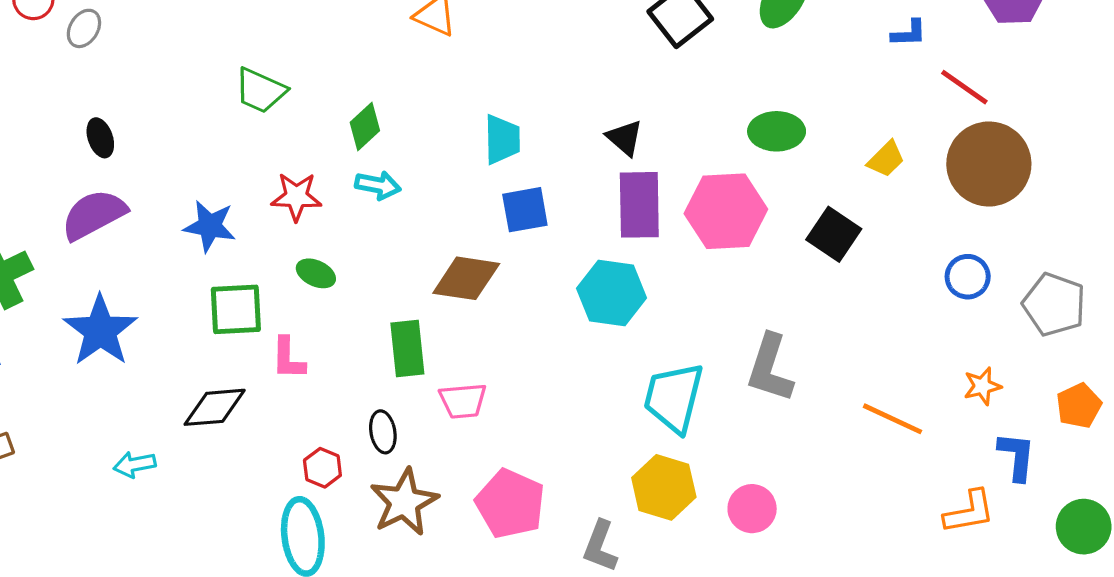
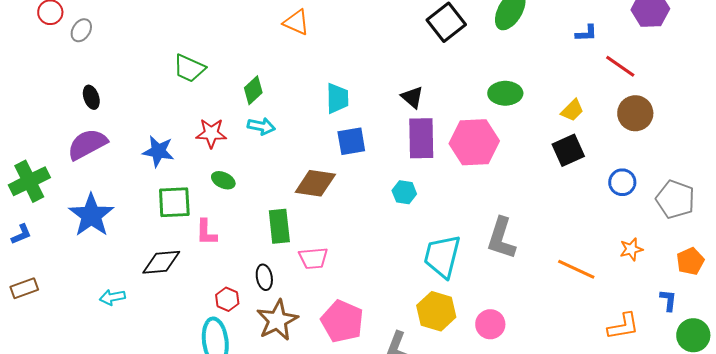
brown circle: (989, 164) -> (635, 113), size x0.7
black square: (834, 234) -> (568, 150), moved, turned 32
cyan hexagon: (612, 293) -> (404, 192), size x0.6
blue L-shape: (1017, 456) -> (668, 300), moved, size x0.7

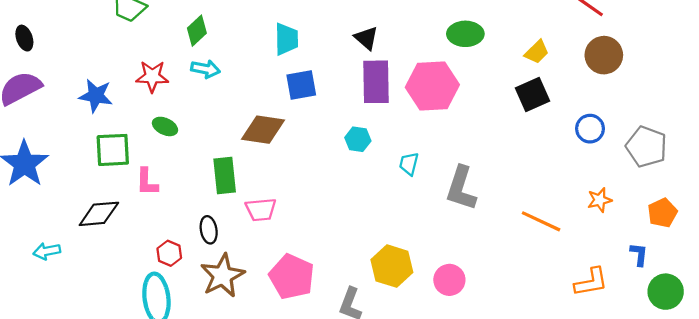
cyan trapezoid: (442, 256) -> (409, 164), moved, size x0.5

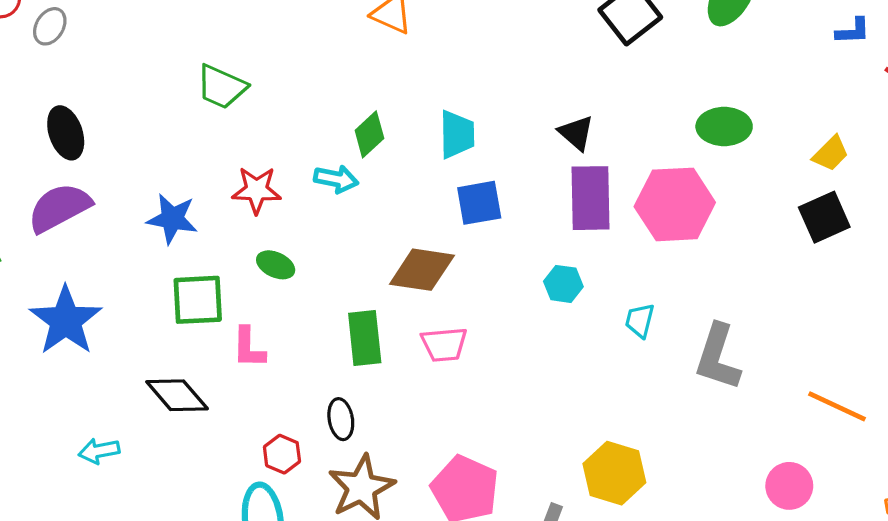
green diamond: (197, 31) -> (369, 134), moved
black ellipse: (24, 38) -> (66, 133), size x1.4
pink trapezoid: (261, 210) -> (444, 344), moved
black diamond: (99, 214) -> (177, 395), turned 54
pink circle: (449, 280) -> (789, 486), moved

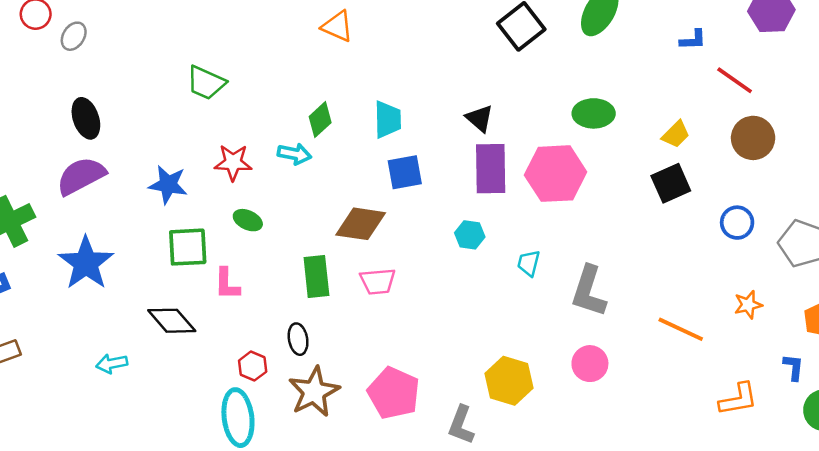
pink circle: (789, 486) -> (590, 364), moved

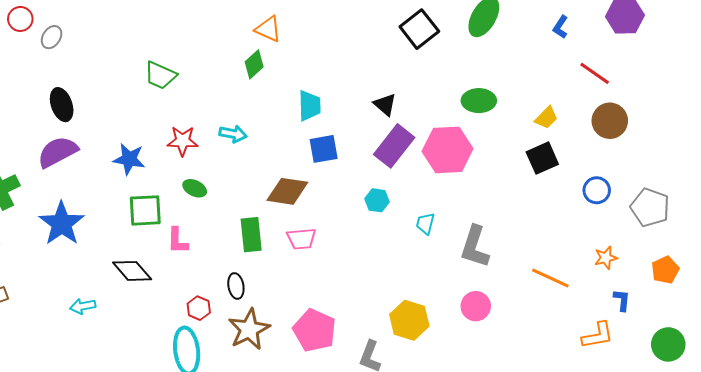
blue L-shape: (693, 40) -> (560, 27), moved, turned 125
green diamond: (320, 120) -> (254, 64), moved
purple rectangle: (491, 169) -> (394, 146), turned 39
blue L-shape: (793, 367) -> (622, 300), moved

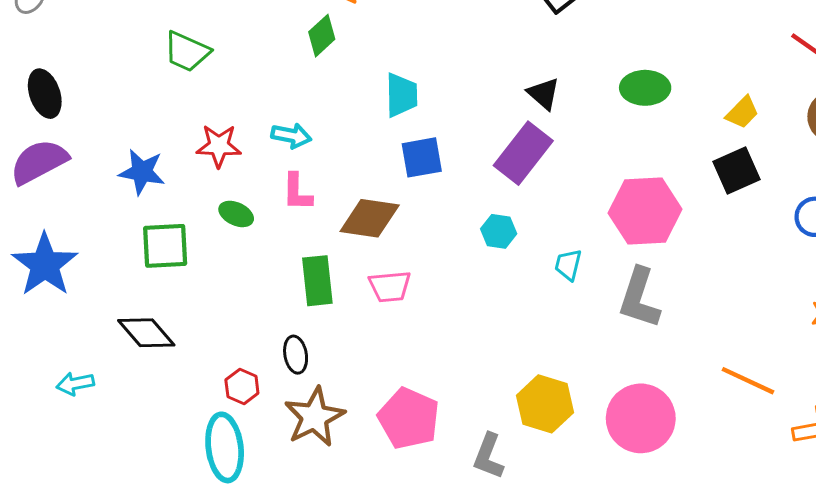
black triangle: (385, 105) -> (544, 94), moved
pink hexagon: (448, 150) -> (645, 211), moved
pink L-shape: (177, 241) -> (297, 192), moved
orange line: (550, 278) -> (748, 381), moved
pink circle: (476, 306) -> (641, 418), moved, size x1.6

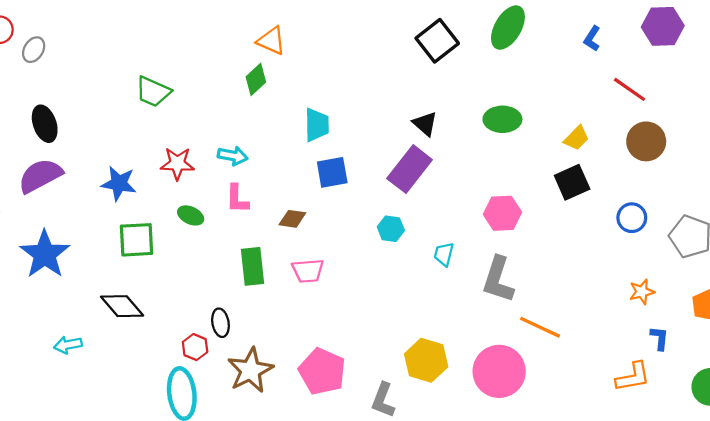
pink hexagon: (645, 211) -> (502, 213), size x0.7
brown diamond: (370, 218) -> (292, 219), size x0.6
black ellipse: (296, 355) -> (220, 323), moved
orange line: (748, 381) -> (540, 327), moved

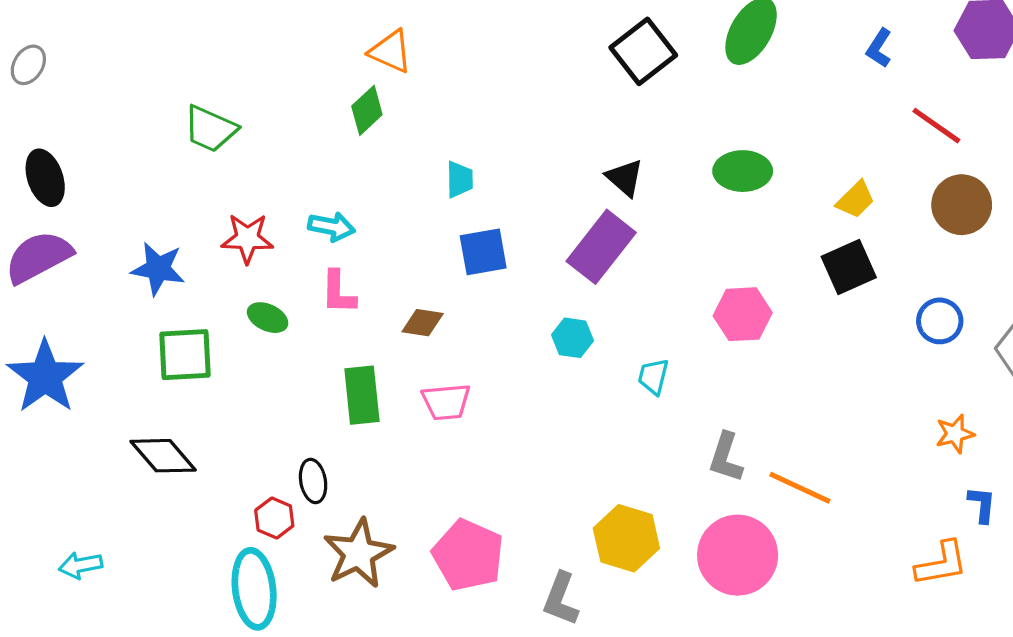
cyan trapezoid: (317, 125) -> (460, 179), size x0.7
gray L-shape: (498, 280) -> (726, 457), moved, size x0.7
cyan arrow: (68, 345) -> (81, 565), moved

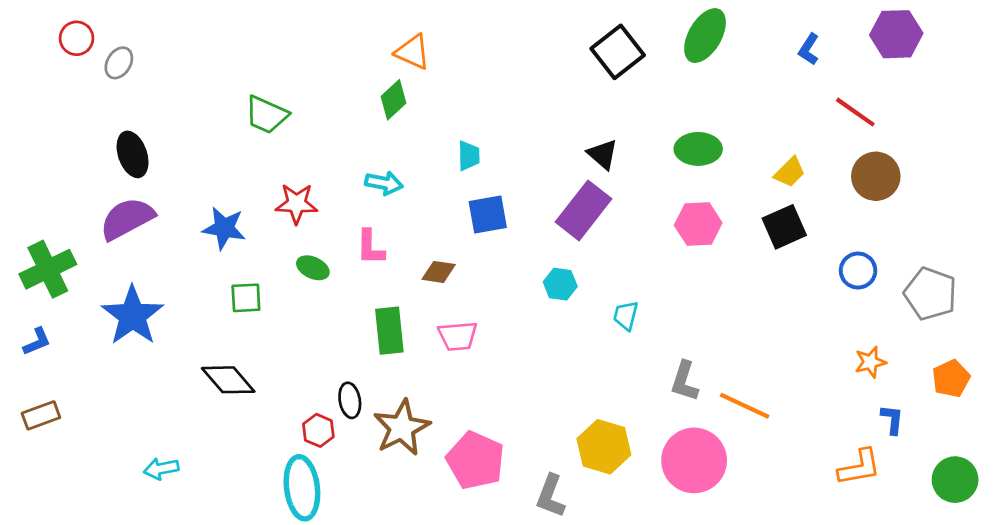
cyan arrow: (332, 227) -> (384, 183), moved
pink hexagon: (743, 314) -> (698, 224), moved
green square: (185, 355) -> (246, 298), size x0.7
brown star: (359, 553) -> (402, 428), moved

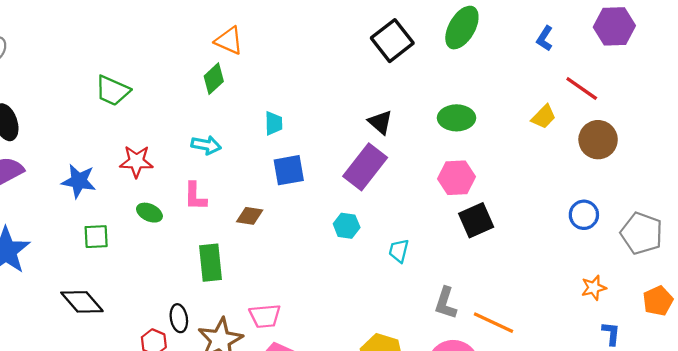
yellow trapezoid: (790, 172) -> (544, 117), moved
black square: (784, 227) -> (476, 220), moved
pink trapezoid: (458, 336) -> (265, 316), moved

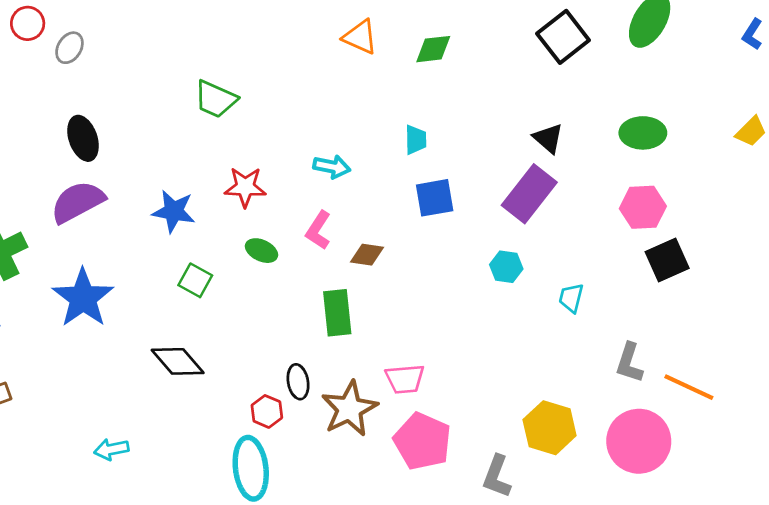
green diamond: (214, 79) -> (433, 49), moved, turned 36
pink L-shape: (195, 196) -> (318, 230), turned 32
brown diamond: (250, 216) -> (367, 255), moved
green square: (96, 237) -> (195, 280), turned 32

